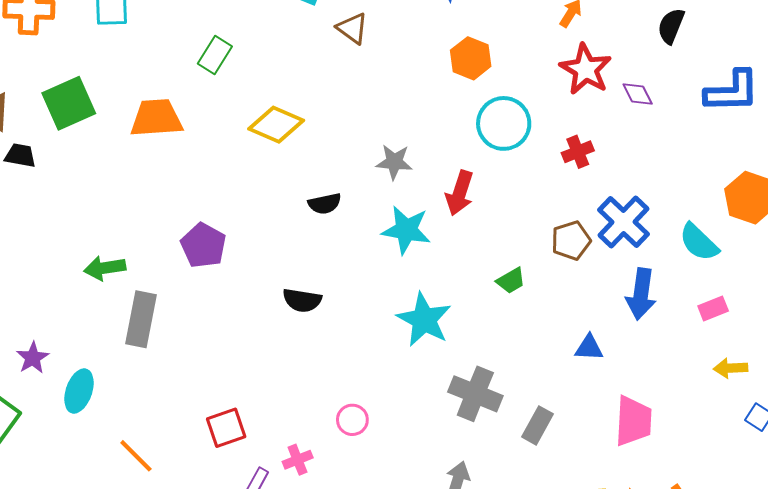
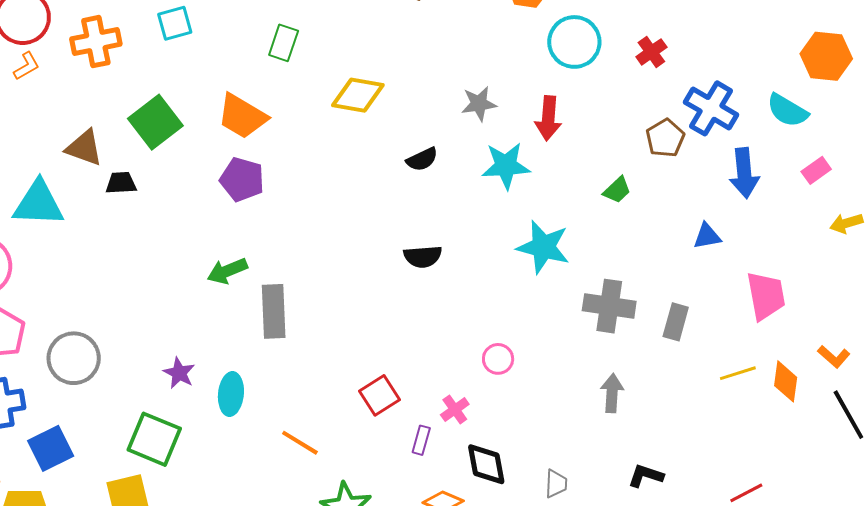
orange trapezoid: (156, 118) -> (242, 116), turned -132
purple pentagon: (203, 245) -> (242, 179), moved

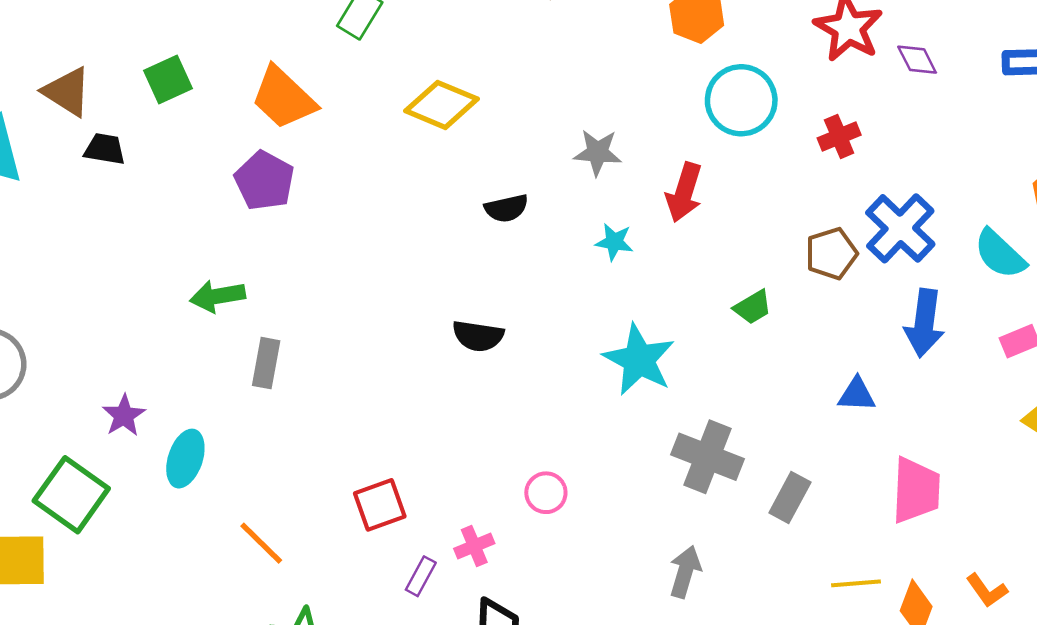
green square: (155, 122) -> (168, 79), size x0.7
cyan star: (506, 166) -> (614, 242), size x0.6
gray rectangle: (274, 311) -> (266, 363), size x0.7

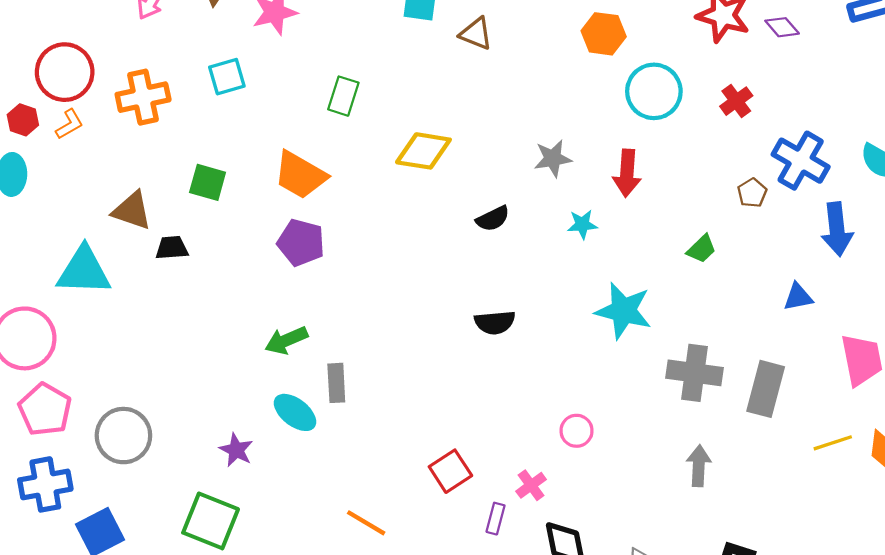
green square: (168, 79) -> (208, 182), turned -36
brown pentagon: (831, 254) -> (752, 193), size x0.7
cyan ellipse: (185, 459) -> (295, 412), moved, turned -57
gray rectangle: (790, 498) -> (766, 389), size x1.4

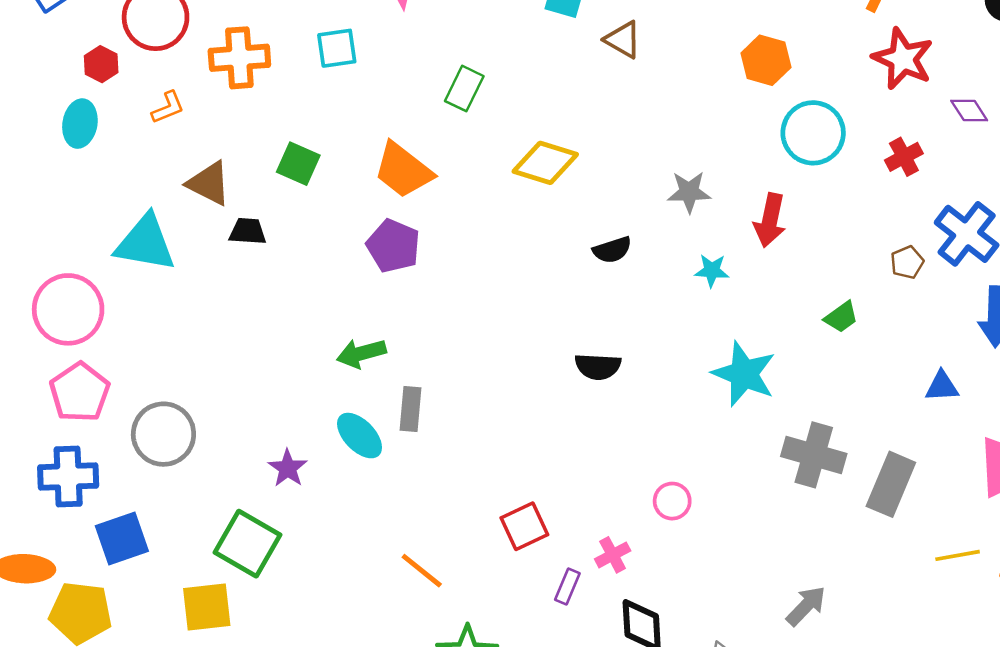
purple diamond: (782, 27) -> (969, 111), moved
orange L-shape: (69, 124) -> (168, 107), moved
gray arrow: (699, 466) -> (806, 606), moved, turned 33

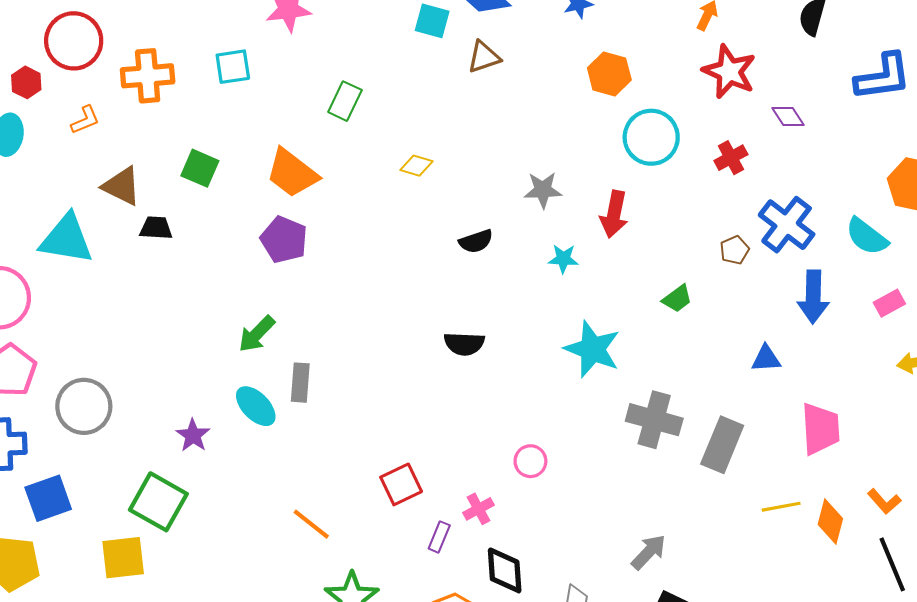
brown triangle: (623, 40) -> (484, 57), turned -48
yellow diamond: (545, 163) -> (417, 166), size x0.6
green arrow: (361, 353) -> (257, 334), turned -30

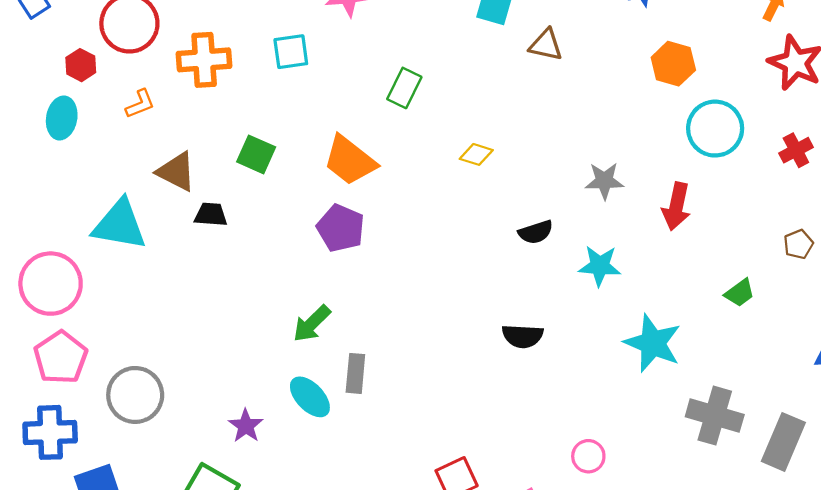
brown triangle: (484, 57) -> (546, 45), turned 30
cyan star: (563, 259) -> (600, 266), moved, size x1.4

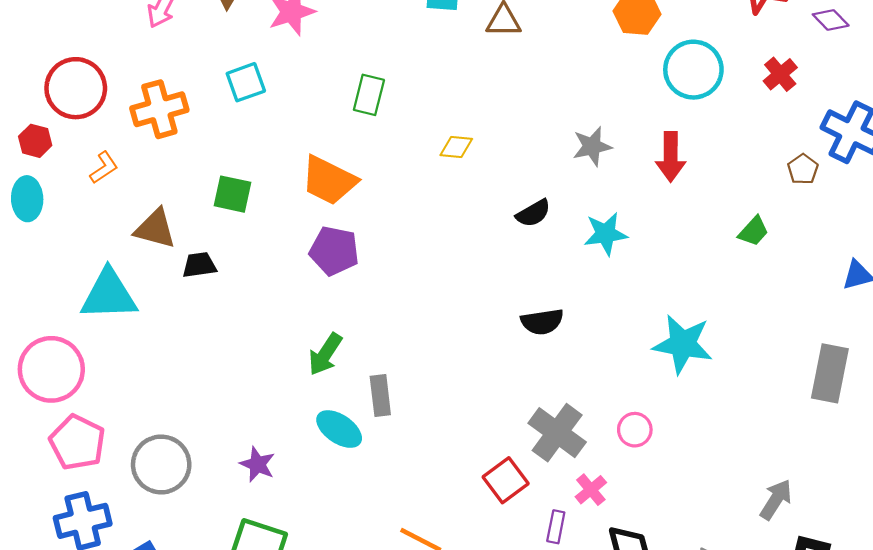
cyan star: (653, 343) -> (683, 344), moved
gray cross: (715, 416) -> (557, 433), moved, turned 32
purple star: (246, 426) -> (257, 464), moved

